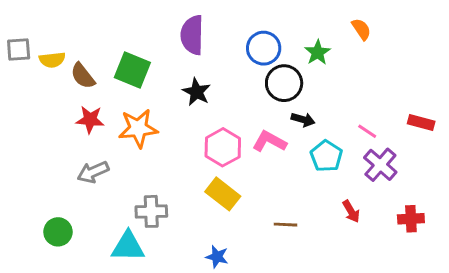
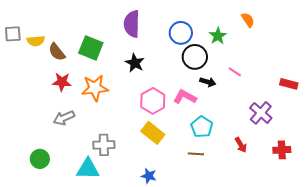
pink line: (367, 131) -> (235, 72), moved
cyan pentagon: (326, 156) -> (202, 127), moved

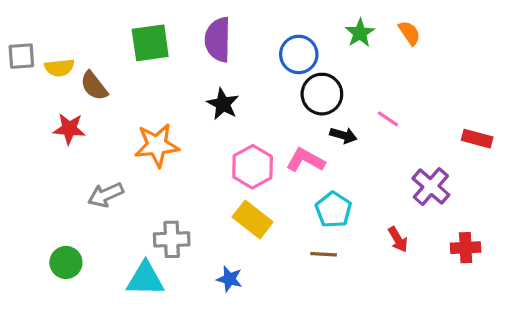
green star: (218, 36) -> (360, 33), moved
green square: (91, 48) -> (150, 43), moved, turned -30
red star: (62, 82) -> (69, 129), moved
blue star: (149, 176) -> (229, 279), moved

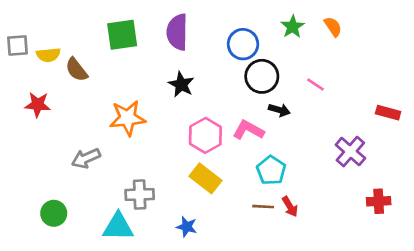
pink line: (388, 119) -> (316, 84), moved
red star: (69, 129) -> (38, 105), moved
red arrow: (398, 239) -> (290, 207), moved

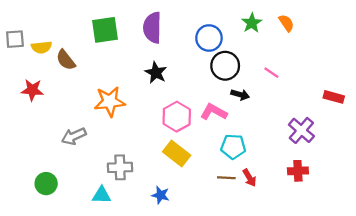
cyan pentagon: (271, 170) -> (233, 147), turned -30
red cross: (379, 201) -> (298, 171), moved
cyan triangle: (118, 227) -> (102, 195), size x0.7

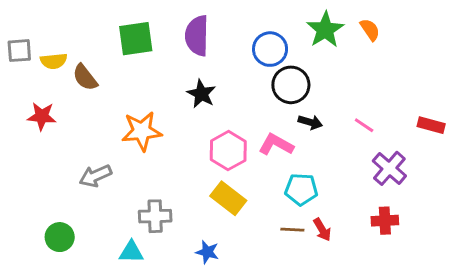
green star: (252, 23) -> (325, 30), size x1.4
pink line: (271, 73) -> (364, 125), moved

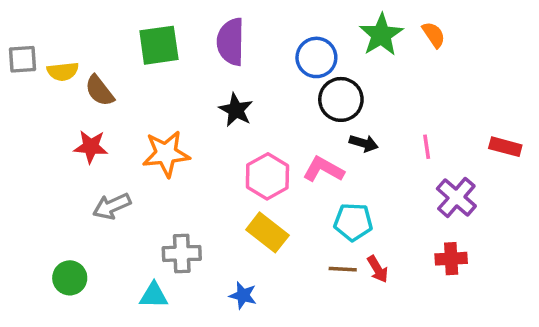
red star: (42, 116) -> (91, 147), moved
pink line: (364, 125) -> (427, 147), turned 48

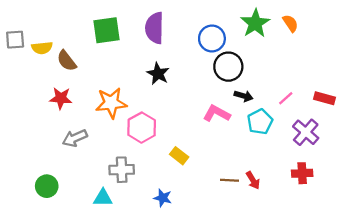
pink line: (427, 147) -> (286, 98), turned 56
red rectangle: (505, 147) -> (324, 98), moved
pink hexagon: (267, 176) -> (142, 128), moved
cyan pentagon: (353, 222) -> (260, 122), moved, turned -30
yellow rectangle: (267, 232) -> (179, 156), size x0.7

